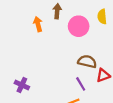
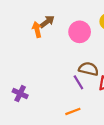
brown arrow: (57, 11) -> (47, 22), moved, turned 48
purple line: (81, 84) -> (78, 82), moved

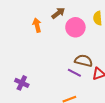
brown arrow: (47, 22) -> (58, 13), moved
purple line: (78, 82) -> (74, 73), turned -32

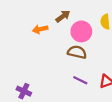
orange arrow: (37, 25) -> (40, 29), turned -88
brown semicircle: (83, 61) -> (77, 52), moved

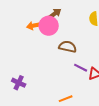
pink circle: (81, 31) -> (49, 26), moved
purple line: (80, 80) -> (81, 68), moved

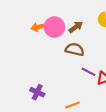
brown arrow: (55, 14) -> (76, 27), moved
purple cross: (19, 83) -> (37, 92), moved

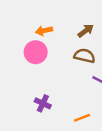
pink circle: (54, 27) -> (36, 52), moved

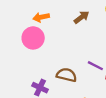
brown semicircle: (84, 56) -> (67, 75), moved

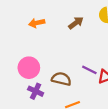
pink circle: (33, 38) -> (29, 68), moved

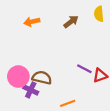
pink circle: (29, 68) -> (18, 77), moved
brown semicircle: (61, 79) -> (42, 78), moved

